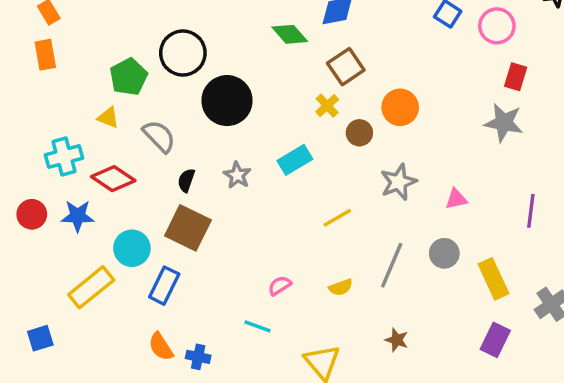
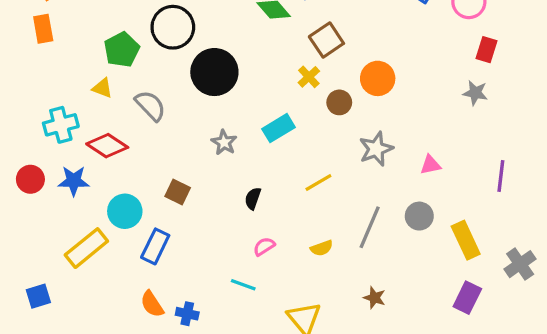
gray star: (504, 123) -> (475, 93), size x0.7
black semicircle: (186, 180) -> (253, 198), moved
brown square: (188, 228) -> (178, 192), size x0.6

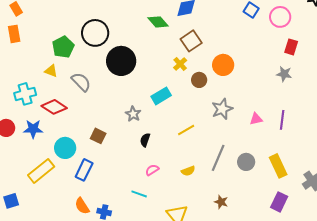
gray star: (224, 142) -> (133, 114), moved
purple line: (501, 176) -> (282, 120), moved
gray circle: (419, 216) -> (246, 162), moved

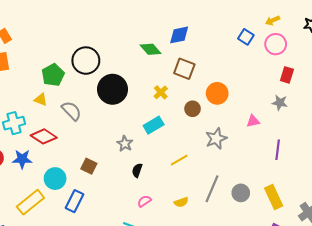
brown square: (191, 41) -> (184, 69), turned -35
yellow cross: (180, 64) -> (161, 92), moved
pink triangle: (256, 119) -> (253, 121), moved

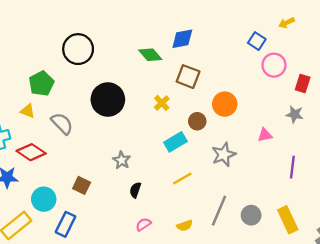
pink circle: (276, 44) -> (274, 65), moved
black circle: (86, 61) -> (78, 49), moved
cyan rectangle: (154, 125) -> (175, 142), moved

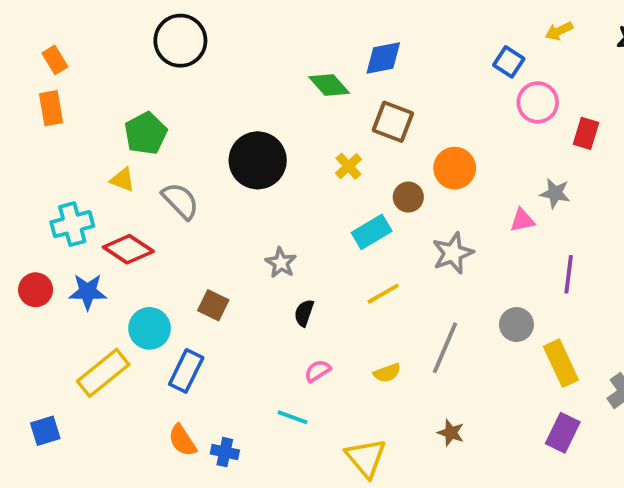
black circle: (78, 49) -> (180, 41), moved
gray star: (295, 114) -> (555, 193), moved
gray circle: (251, 215) -> (516, 325), moved

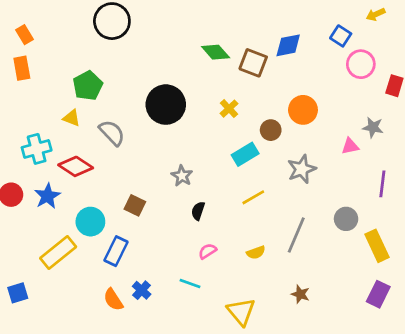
blue diamond: (383, 58) -> (288, 45), moved
brown square: (393, 122) -> (253, 63), moved
blue star: (88, 292) -> (47, 196), turned -30
blue cross: (225, 452) -> (142, 290), moved, turned 30

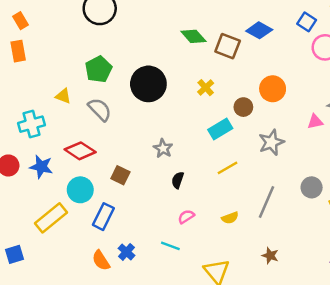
blue diamond: (288, 45) -> (259, 30), turned 40
green pentagon: (88, 86) -> (98, 69), moved
red diamond: (76, 166) -> (80, 151), moved
blue star: (47, 196) -> (41, 167), turned -30

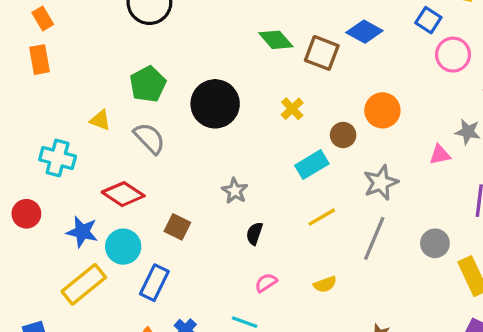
cyan cross: (32, 124) -> (58, 158), turned 30
blue star: (41, 167) -> (82, 232), moved
gray line: (267, 202) -> (374, 238), moved

